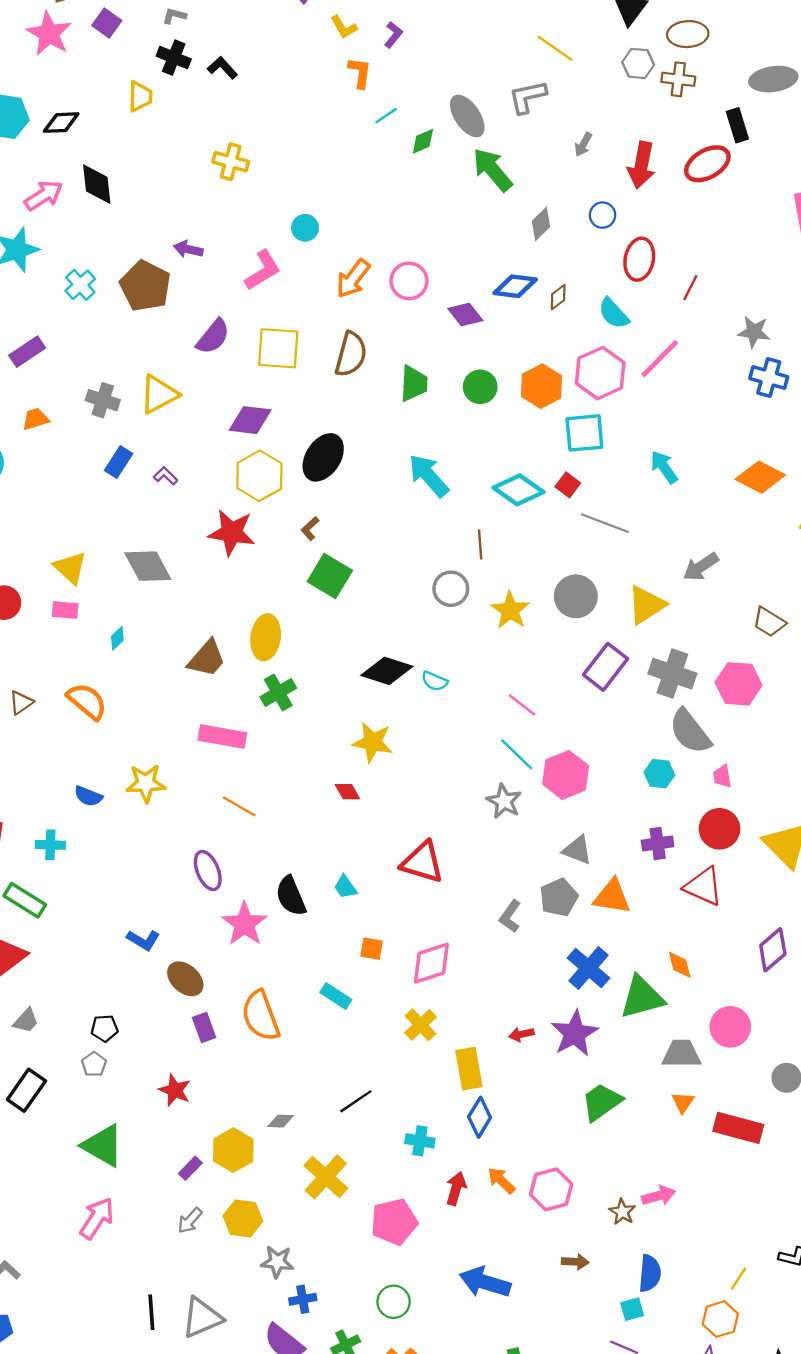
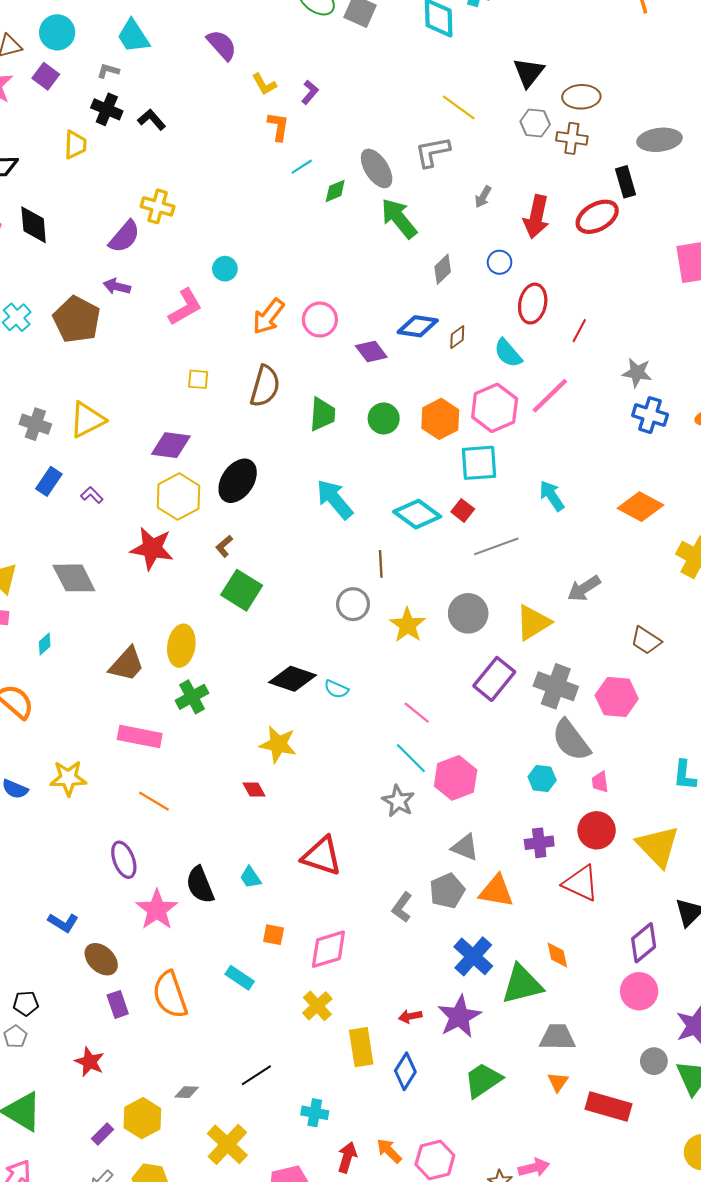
purple semicircle: (213, 337) -> (124, 237), moved
yellow square: (278, 348) -> (198, 379), size x0.5
gray line: (605, 523) -> (496, 546), turned -42
pink circle: (730, 1027) -> (639, 991), moved
blue diamond: (480, 1117) -> (405, 1071), moved

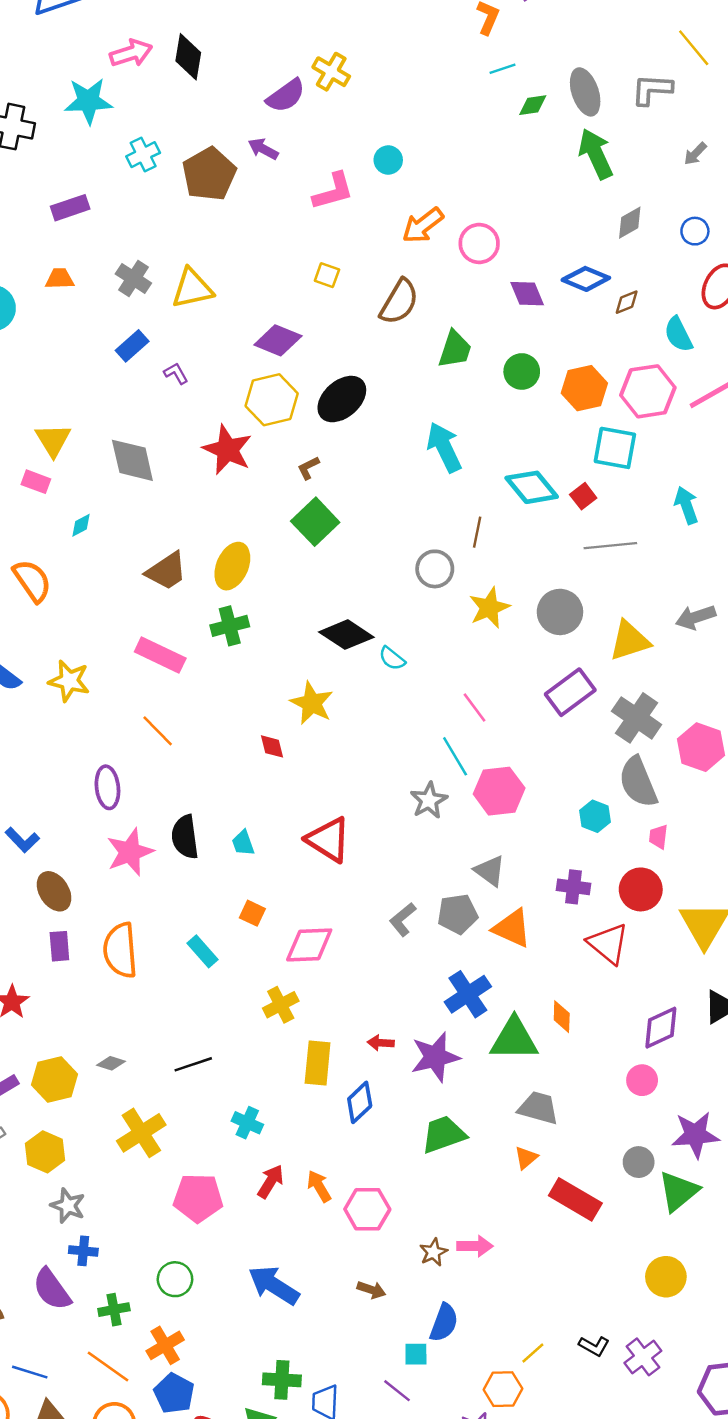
pink circle: (639, 991) -> (642, 1080), size x0.7

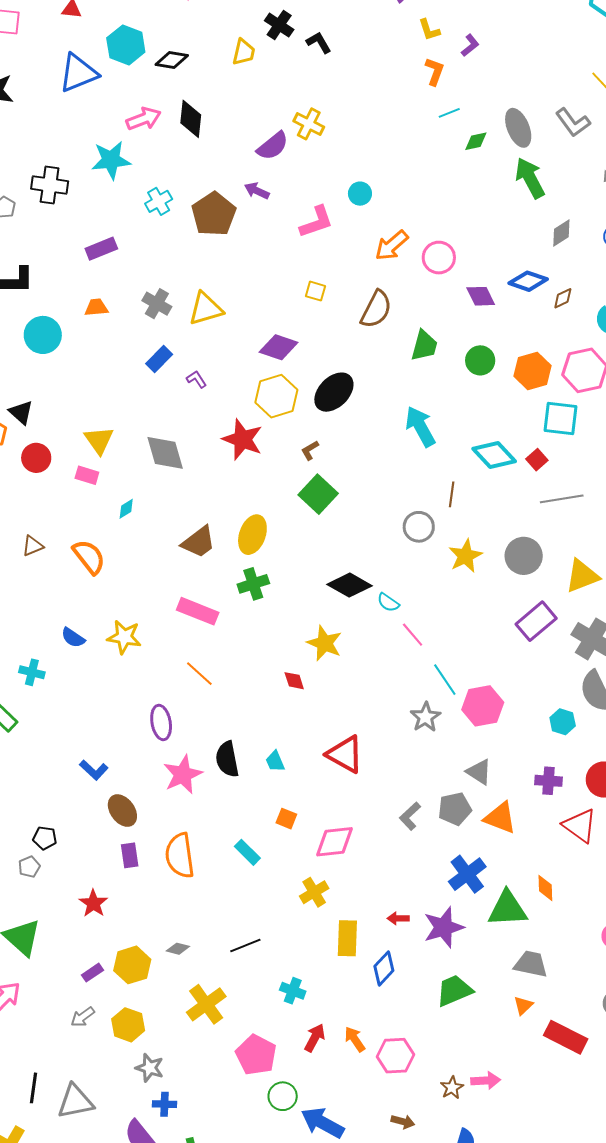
gray L-shape: (652, 90) -> (573, 122), turned -126
pink line: (475, 708) -> (413, 635), moved
pink pentagon: (198, 1198) -> (256, 1055), turned 30
green circle: (175, 1279) -> (283, 1096), moved

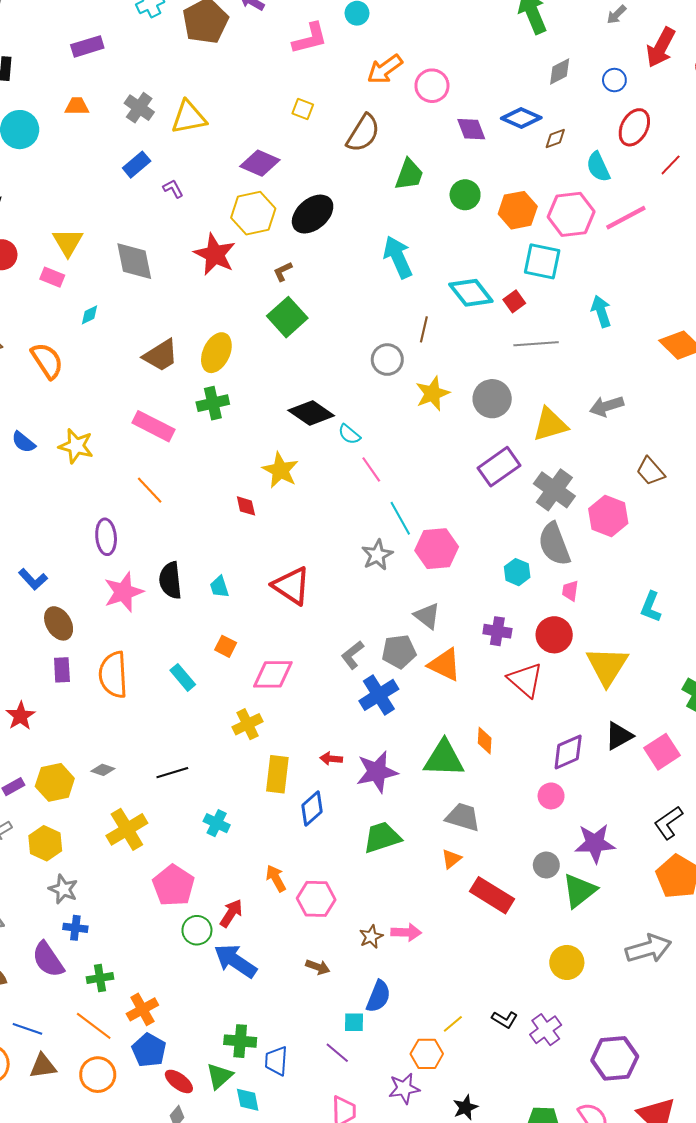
blue cross: (467, 874) -> (379, 695), moved
red arrow: (315, 1038) -> (231, 913), moved

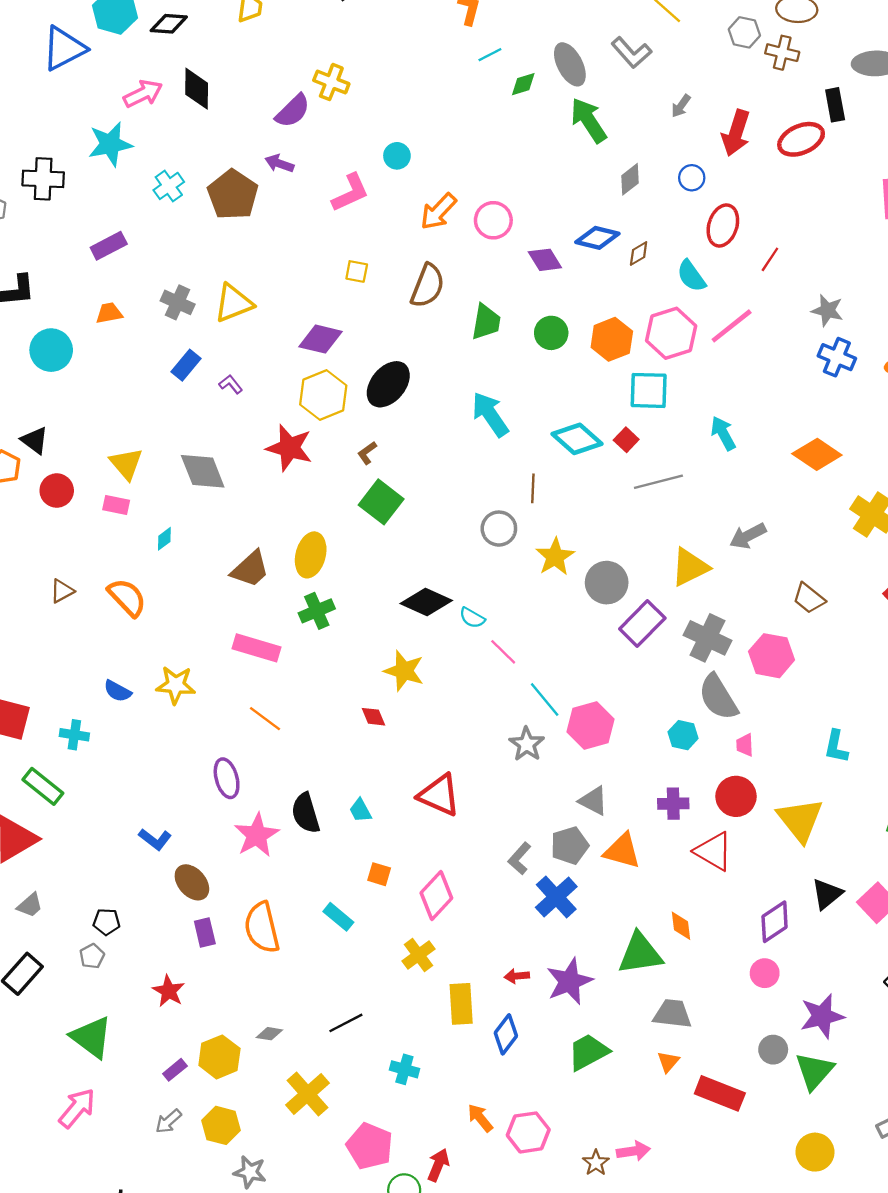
gray circle: (492, 399) -> (607, 583), moved
pink diamond: (273, 674) -> (436, 896), turned -36

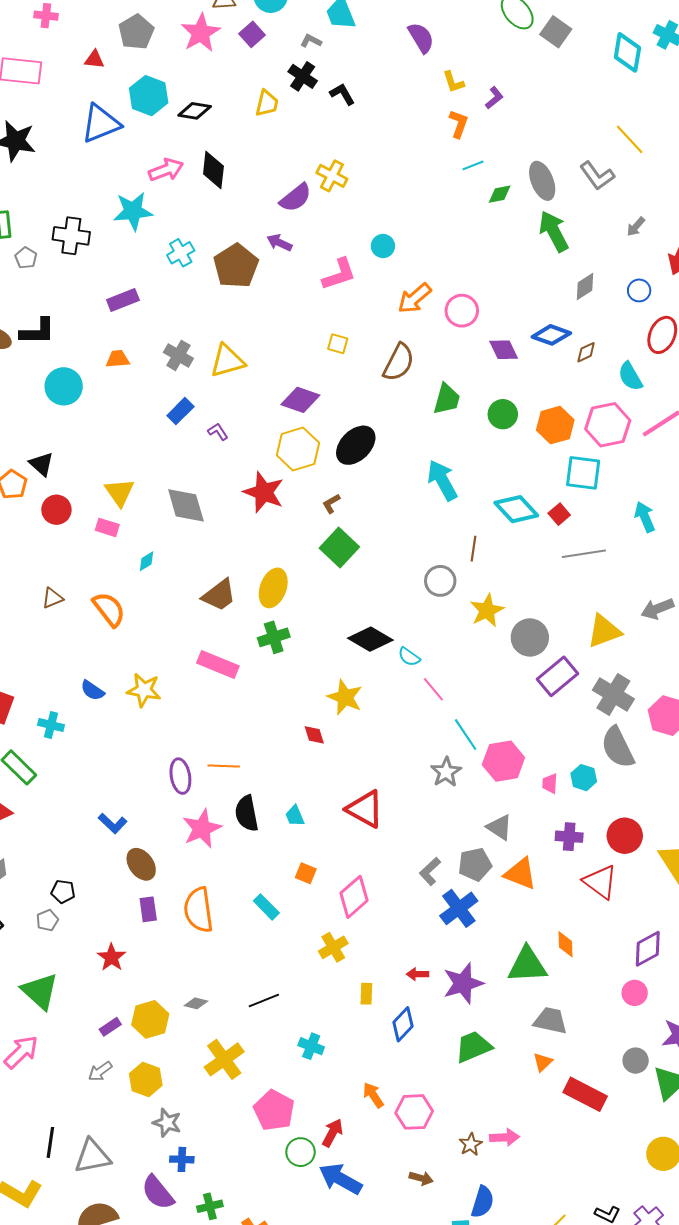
orange line: (265, 719) -> (224, 766), moved, turned -40
pink trapezoid: (745, 745) -> (550, 784), moved
yellow rectangle: (461, 1004) -> (366, 994), size x0.6

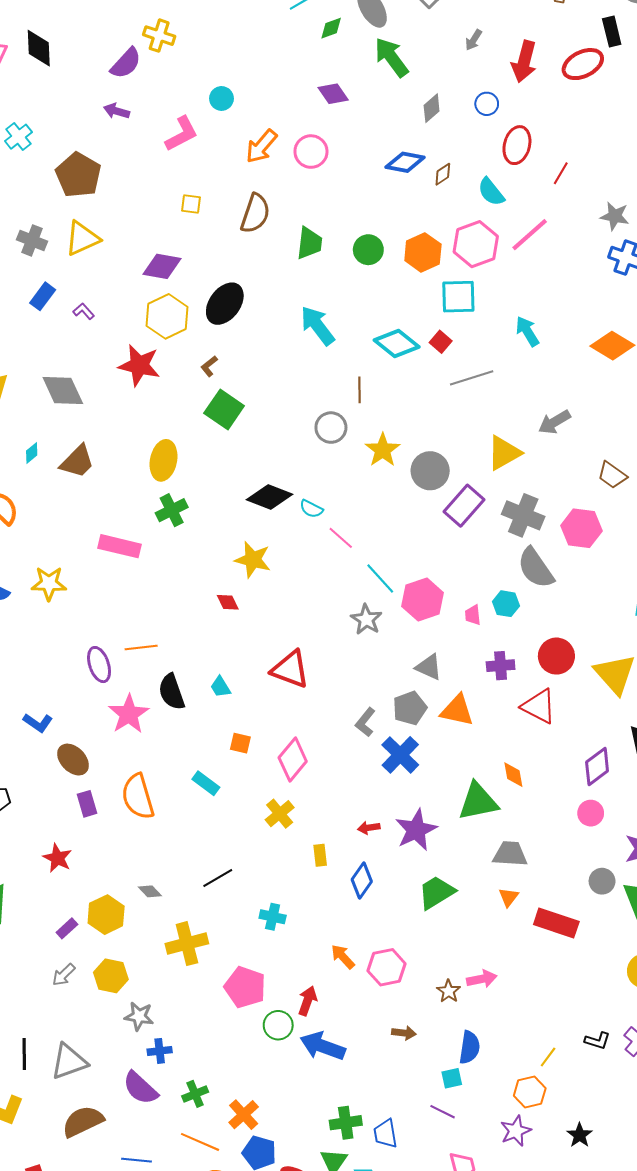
brown pentagon: (236, 266) -> (78, 175), moved
purple diamond: (504, 350) -> (333, 94), moved
brown trapezoid: (219, 595) -> (77, 462), moved
gray diamond: (196, 1003) -> (150, 891), turned 40
yellow cross: (224, 1059) -> (187, 944), turned 30

